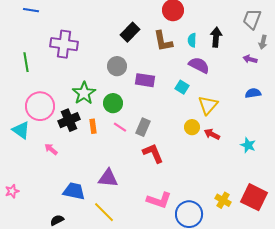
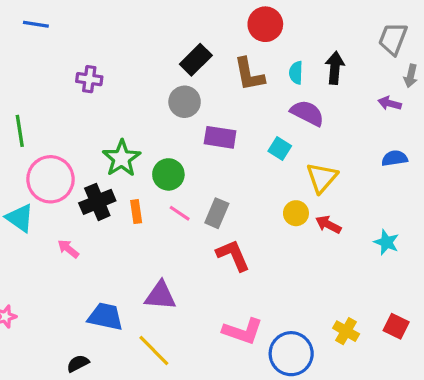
purple cross: (64, 44) -> (89, 79), size x0.6
green line: (26, 62) -> (20, 131), moved
gray circle: (117, 66) -> (185, 102), moved
red square: (254, 197) -> (396, 326), size x0.6

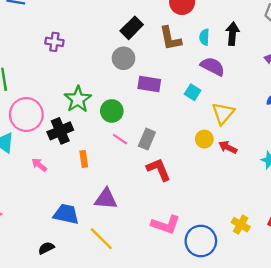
orange rectangle: (136, 212) -> (84, 159), moved

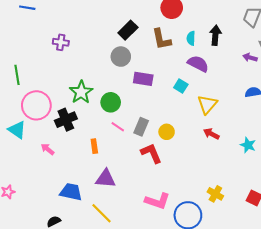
yellow circle: (204, 139) -> (167, 132), moved
orange rectangle: (84, 159) -> (94, 146), moved
yellow cross: (241, 225) -> (215, 194), moved

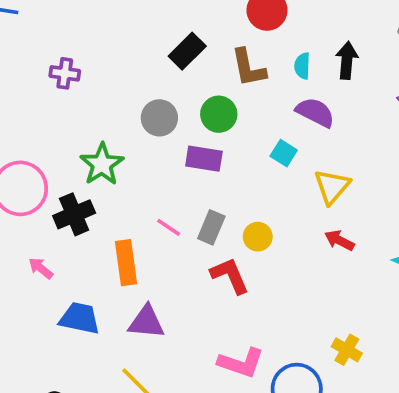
gray circle: (121, 57) -> (159, 118), moved
purple rectangle: (143, 79) -> (204, 159), moved
green circle: (111, 102) -> (219, 114), moved
orange rectangle: (94, 146) -> (126, 263), size x1.6
blue trapezoid: (71, 192) -> (80, 318), moved

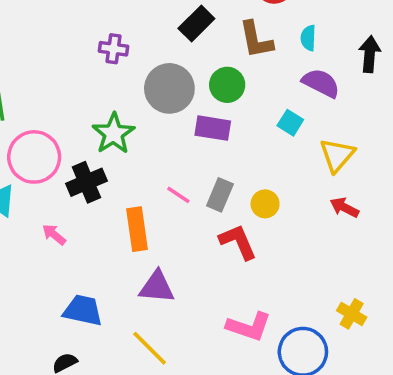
black arrow: (347, 60) -> (370, 54), moved
purple cross: (65, 73) -> (114, 49), moved
gray circle: (159, 118) -> (169, 88), size x1.4
blue trapezoid: (80, 318) -> (83, 310), moved

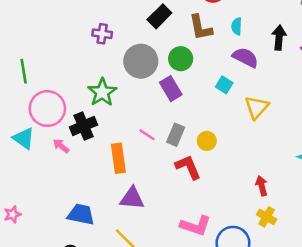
purple rectangle: (213, 128) -> (171, 89), turned 50
red arrow: (344, 207) -> (262, 186), moved, turned 48
pink arrow: (54, 235) -> (61, 146), moved

